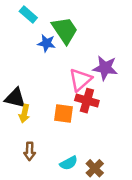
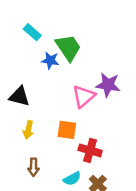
black triangle: (15, 98) -> (19, 96), moved
red cross: (87, 101) -> (90, 150), moved

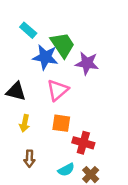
blue star: (50, 60) -> (45, 57), size x1.5
purple star: (108, 85) -> (87, 63), moved
pink triangle: (84, 96) -> (58, 90), moved

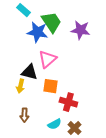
purple star: (87, 63) -> (80, 30), moved
black triangle: (16, 91) -> (29, 72), moved

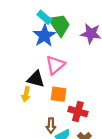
cyan rectangle: (23, 10) -> (44, 17), moved
blue star: (37, 32) -> (44, 36), turned 30
brown arrow: (24, 115) -> (51, 126), moved

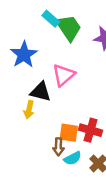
blue star: (44, 36) -> (24, 55), moved
orange square: (58, 94) -> (69, 133), moved

